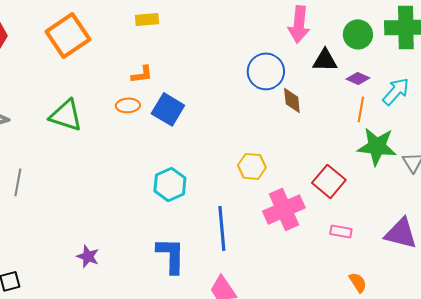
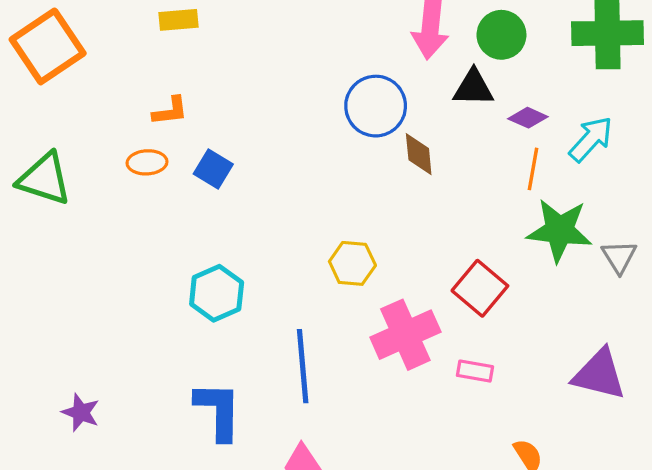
green circle: (358, 34) -> (501, 35), moved
blue square: (168, 109) -> (213, 169), size x0.7
pink rectangle: (341, 231) -> (475, 371), moved

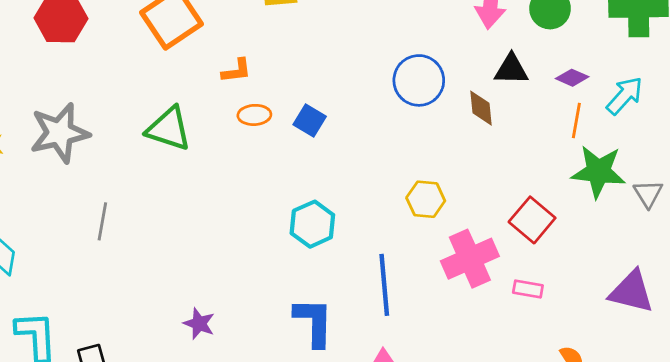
black triangle: (473, 88) -> (511, 69), moved
blue circle: (376, 106) -> (419, 80), moved
orange L-shape: (170, 111) -> (236, 71), moved

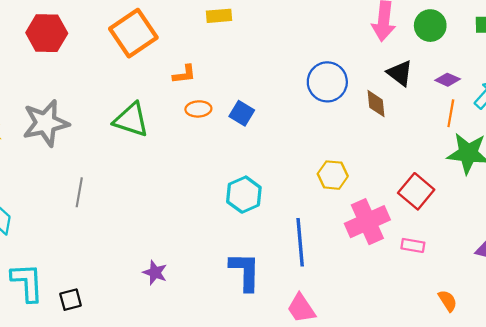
black triangle: (511, 69) -> (400, 73), turned 36

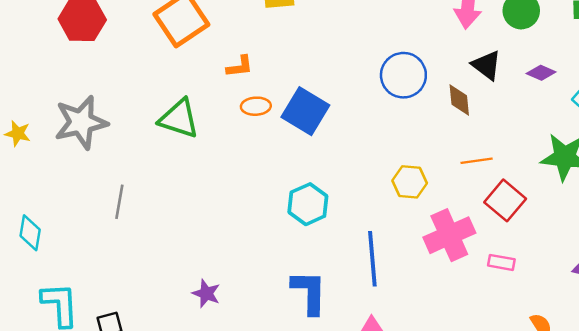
blue square: (242, 113) -> (305, 111), size x1.6
orange line: (451, 113) -> (477, 161), moved, turned 72

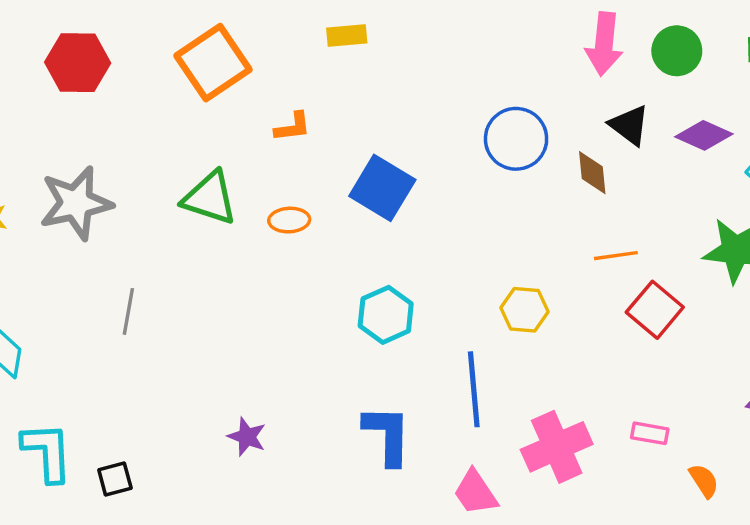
purple diamond: (541, 73) -> (704, 135), size x1.4
orange ellipse: (256, 106) -> (289, 220), moved
yellow hexagon: (410, 182) -> (524, 310), moved
pink cross: (449, 235) -> (557, 447), moved
pink rectangle: (501, 262) -> (650, 433), moved

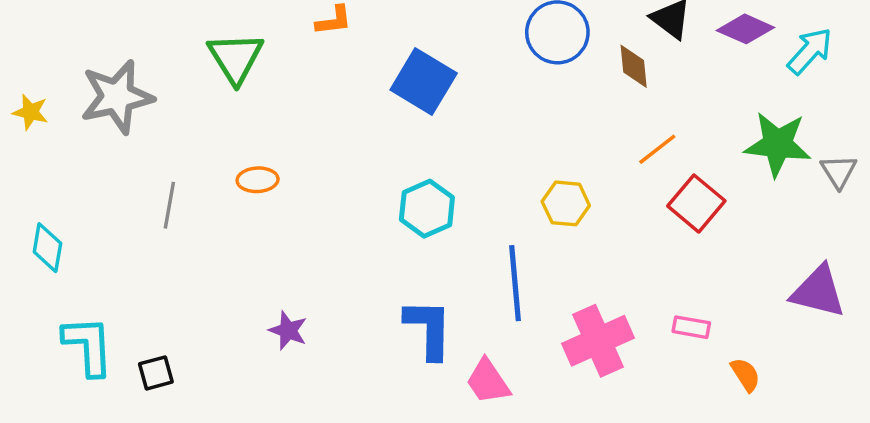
green triangle: (210, 198) -> (235, 58), moved, turned 40
orange ellipse: (289, 220) -> (258, 180), moved
orange line: (616, 256) -> (657, 149), turned -30
pink trapezoid: (475, 493) -> (488, 381), moved

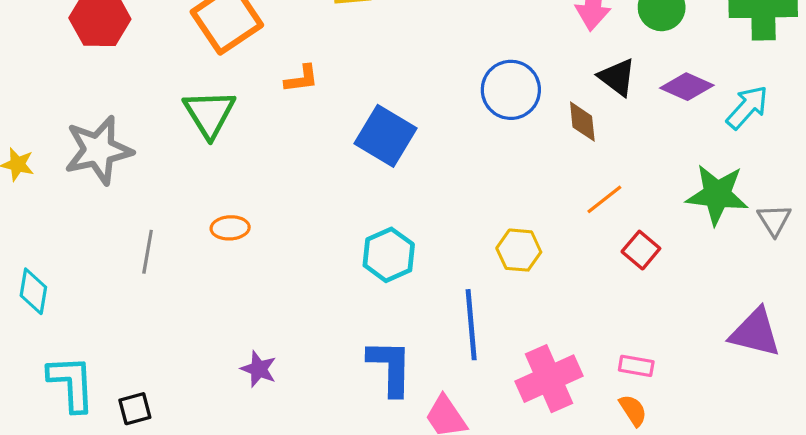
red square: (696, 203) -> (641, 250), size x0.7
orange semicircle: (745, 375) -> (633, 410), moved

